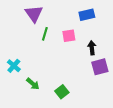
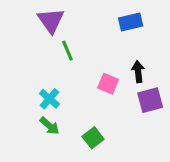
green line: (45, 34) -> (67, 51), turned -40
pink square: (69, 36) -> (108, 84), moved, turned 32
cyan cross: (14, 66) -> (49, 99), moved

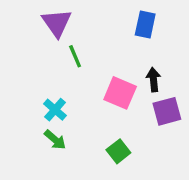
blue rectangle: (131, 22) -> (145, 25), turned -65
pink square: (108, 84) -> (120, 93), size x1.4
green square: (93, 138) -> (118, 151), moved

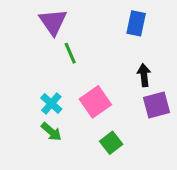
pink square: (120, 93) -> (95, 102), moved, turned 32

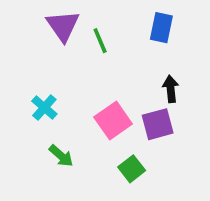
green line: (70, 53) -> (100, 41), moved
cyan cross: (51, 103) -> (44, 108), moved
purple square: (157, 105) -> (158, 124), moved

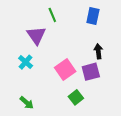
purple triangle: (63, 26) -> (36, 35), moved
green line: (100, 41) -> (52, 15), moved
green arrow: (61, 156) -> (27, 103), moved

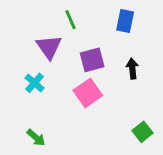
purple square: (91, 72) -> (92, 60), moved
green square: (76, 97) -> (142, 132), moved

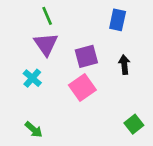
green line: (70, 20) -> (47, 16), moved

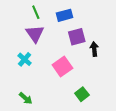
blue rectangle: (118, 20) -> (65, 15), moved, turned 63
purple square: (86, 56) -> (77, 37), moved
green square: (134, 124) -> (82, 94), moved

